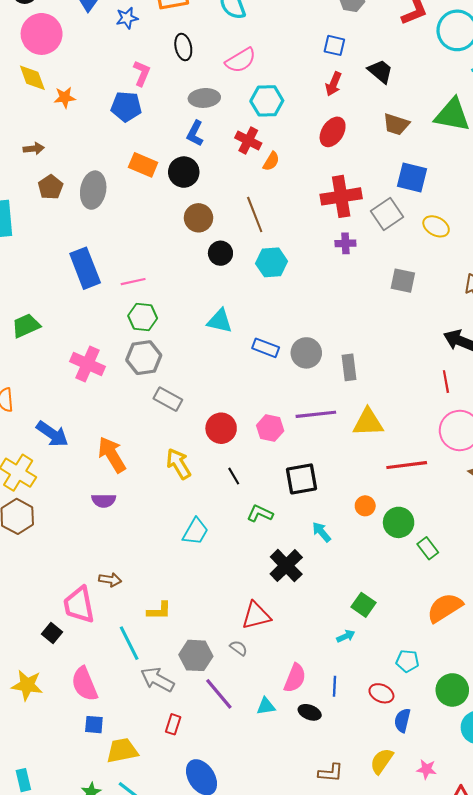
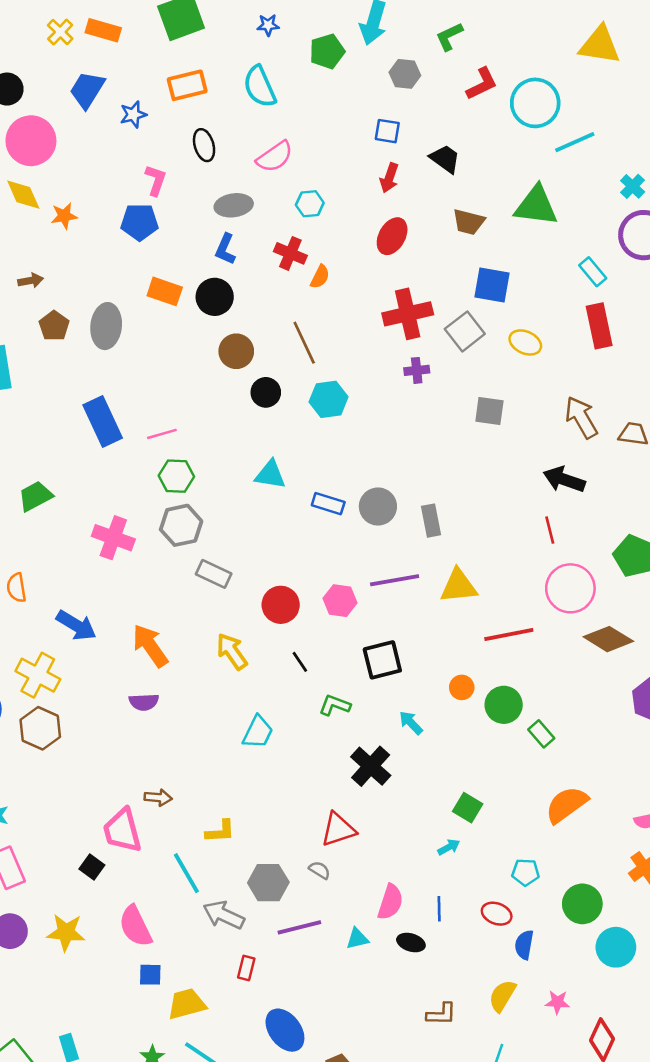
cyan hexagon: (267, 101) -> (310, 204), size x0.7
purple line: (219, 694) -> (299, 927), turned -60

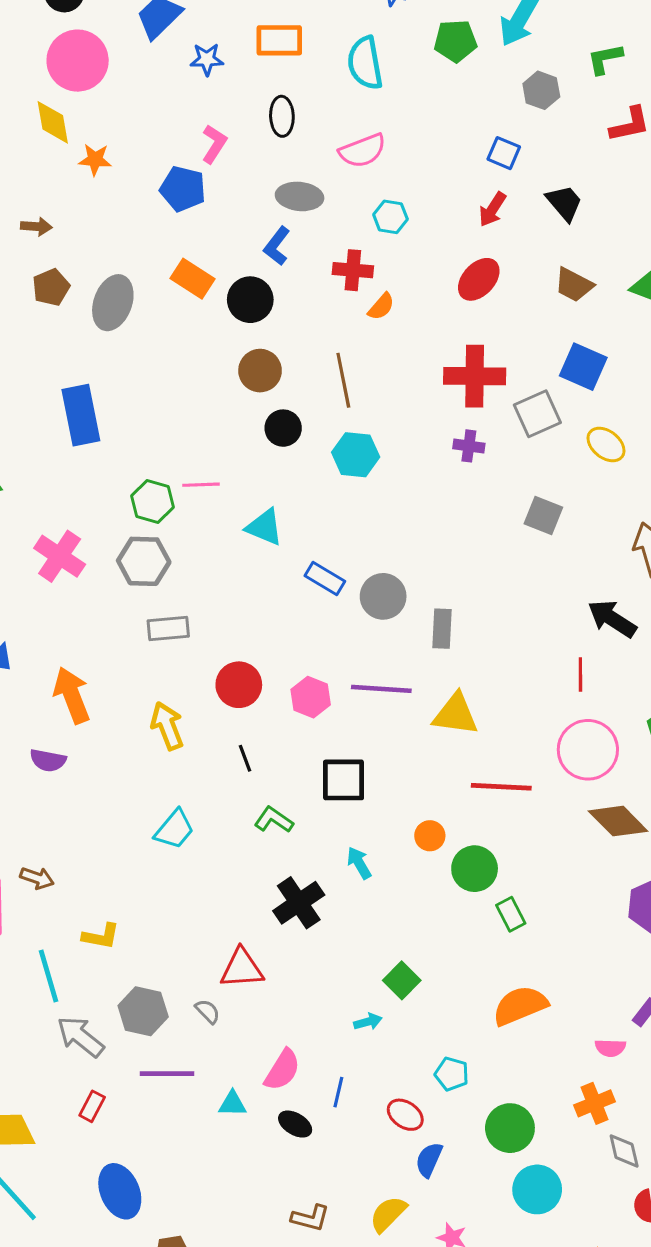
red cross: (290, 253) -> (353, 270), turned -32
pink line: (162, 434) -> (201, 485), moved
gray rectangle: (214, 574) -> (168, 629), turned -44

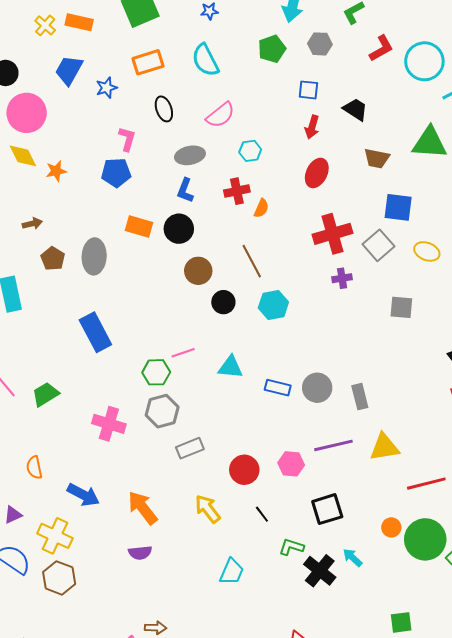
green pentagon: (455, 41) -> (272, 49), moved
green circle: (475, 869) -> (425, 539), size x1.4
black cross: (299, 903) -> (320, 571), moved
green square: (402, 980) -> (401, 622), turned -35

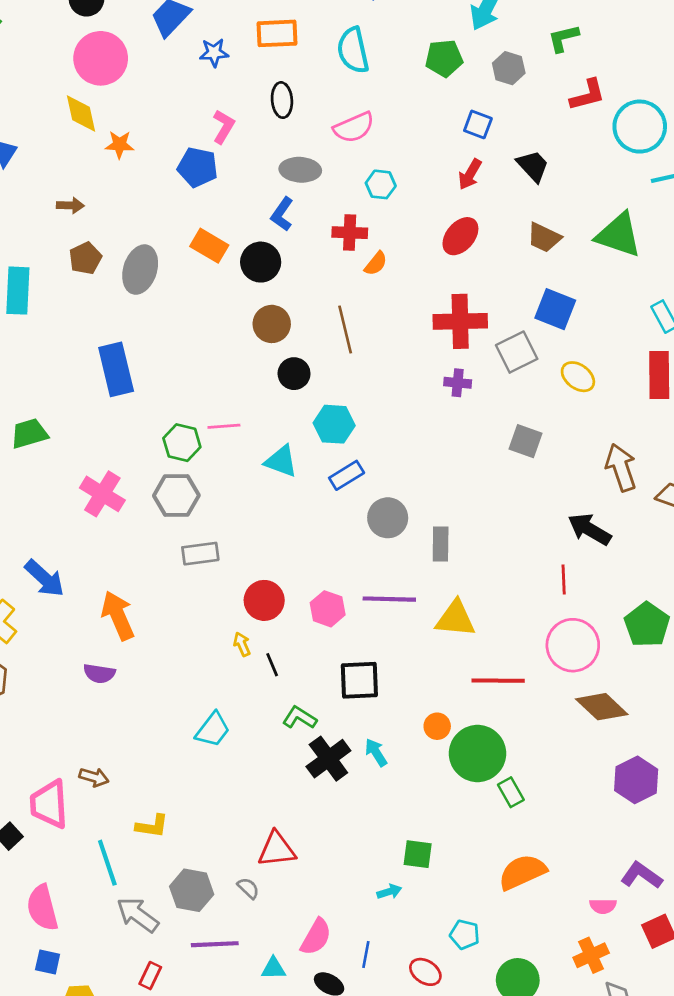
cyan hexagon: (273, 305) -> (334, 424), moved
blue rectangle: (278, 388) -> (347, 475), moved, turned -60
yellow arrow: (208, 509) -> (242, 644), moved, size x0.6

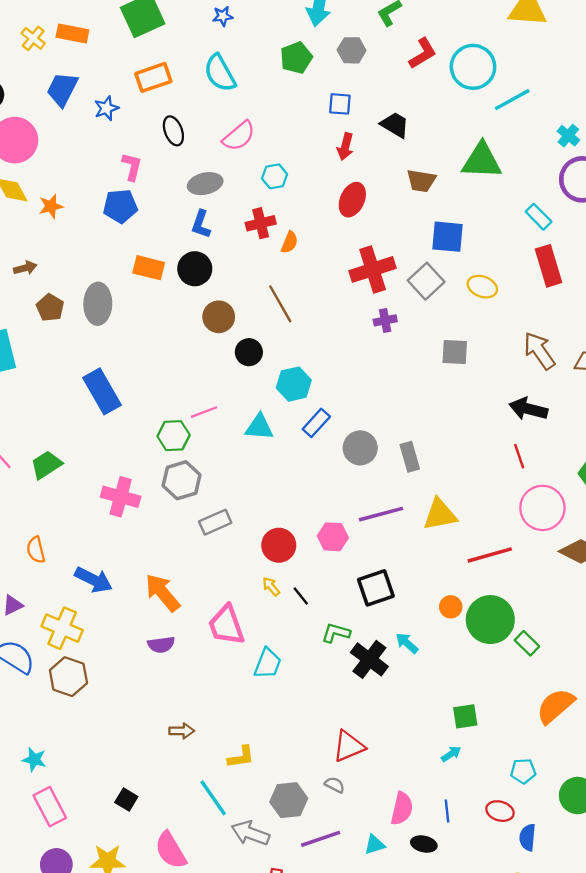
pink trapezoid: (49, 804) -> (226, 625), moved

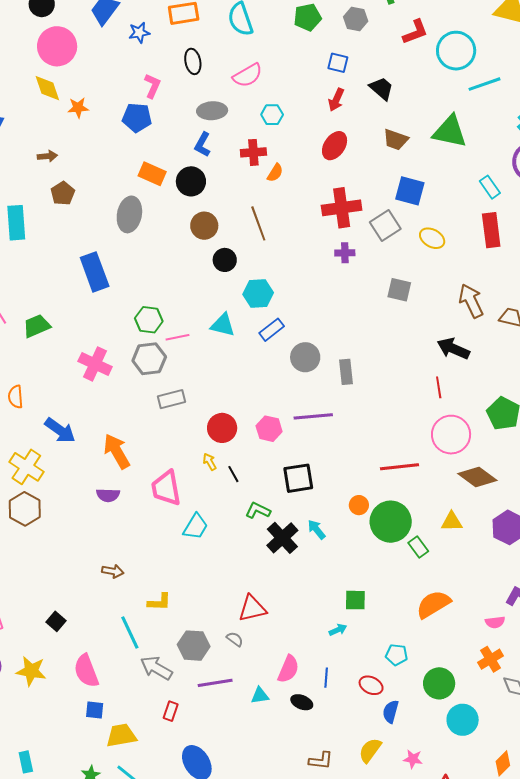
gray ellipse: (98, 304) -> (129, 214), moved
pink line: (204, 412) -> (178, 337), moved
yellow triangle: (440, 514) -> (452, 522), moved, size x0.7

